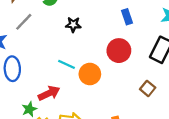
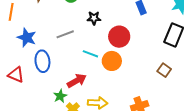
gray line: (24, 22) -> (65, 34), moved, turned 30
red circle: (119, 51) -> (119, 37), moved

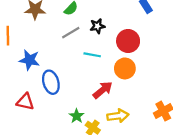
gray line: (65, 34) -> (71, 33), moved
cyan line: (90, 54) -> (92, 55), moved
red arrow: (77, 81) -> (103, 90), moved

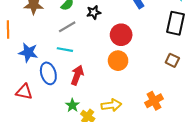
black star: (97, 26) -> (94, 12), moved
cyan line: (92, 55) -> (65, 50), moved
red arrow: (103, 90) -> (77, 75), moved, turned -30

